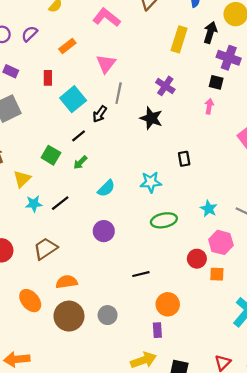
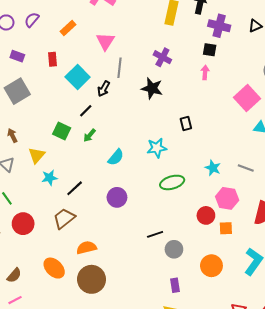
black line: (60, 203) -> (75, 188), moved
orange circle: (168, 304) -> (211, 266), moved
gray circle: (108, 315) -> (174, 249), moved

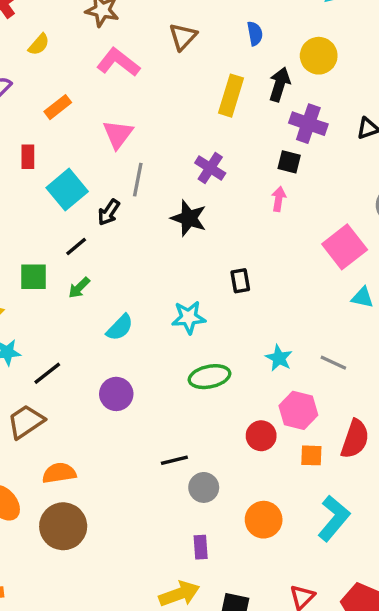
green square: (62, 131) -> (33, 277), turned -30
orange square: (226, 228) -> (311, 455), moved

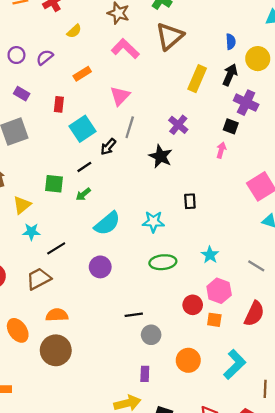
blue semicircle: (255, 34) -> (231, 42), moved
brown triangle: (183, 37) -> (170, 36), size x1.5
cyan semicircle: (120, 327) -> (107, 223), size x1.4
gray line: (333, 363) -> (256, 266), moved
orange square: (311, 455) -> (214, 320), moved

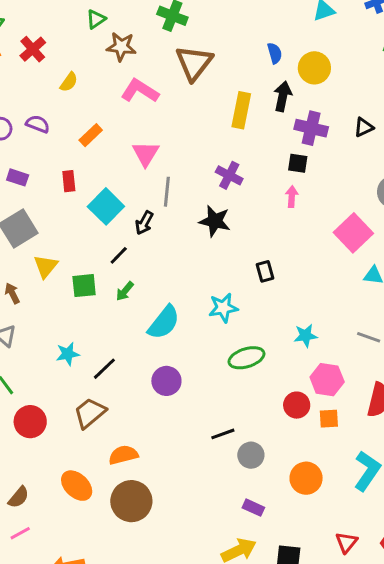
purple semicircle: (45, 57) -> (38, 124), turned 72
yellow triangle: (22, 205) -> (46, 266), moved
cyan star: (210, 255) -> (306, 336), turned -30
purple rectangle: (145, 374) -> (253, 508), turned -56

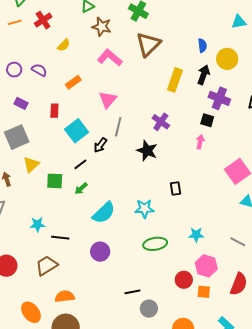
black line: (104, 369) -> (60, 238), turned 42

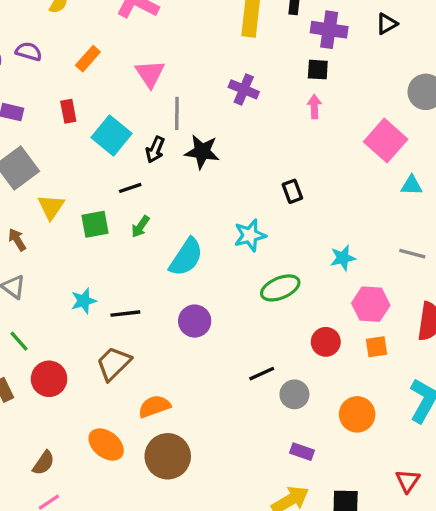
black star: (147, 151) -> (202, 152), moved
black line: (80, 164) -> (130, 188), turned 32
red circle: (184, 280) -> (326, 342), moved

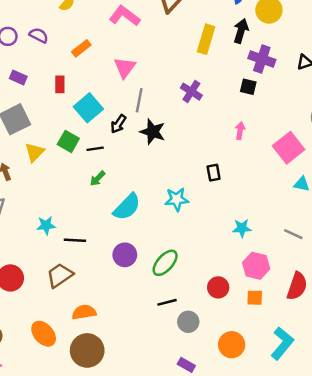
pink arrow: (314, 107) -> (240, 131), moved
green square: (95, 224) -> (68, 141), moved, turned 30
green ellipse: (280, 288) -> (165, 263), moved, turned -36

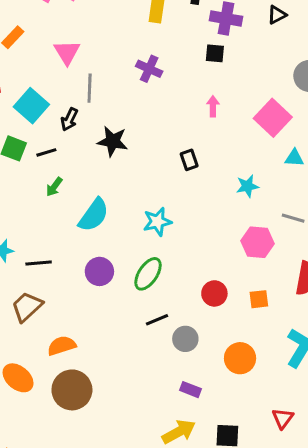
black star: (153, 132) -> (113, 141), moved
cyan star: (177, 199) -> (157, 222), moved
cyan star: (242, 228) -> (247, 186), moved
pink hexagon: (256, 266) -> (258, 242), moved

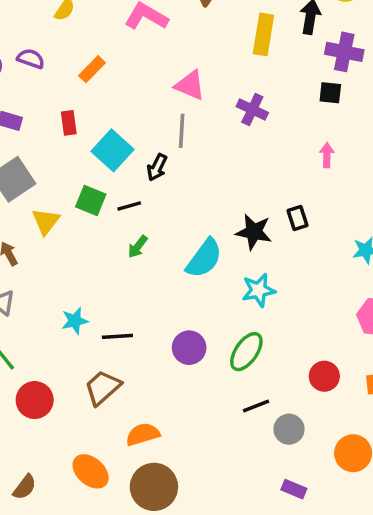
pink triangle: (67, 52) -> (190, 85), moved, turned -36
black star: (113, 141) -> (254, 232), moved
cyan semicircle: (94, 215) -> (204, 258), moved

